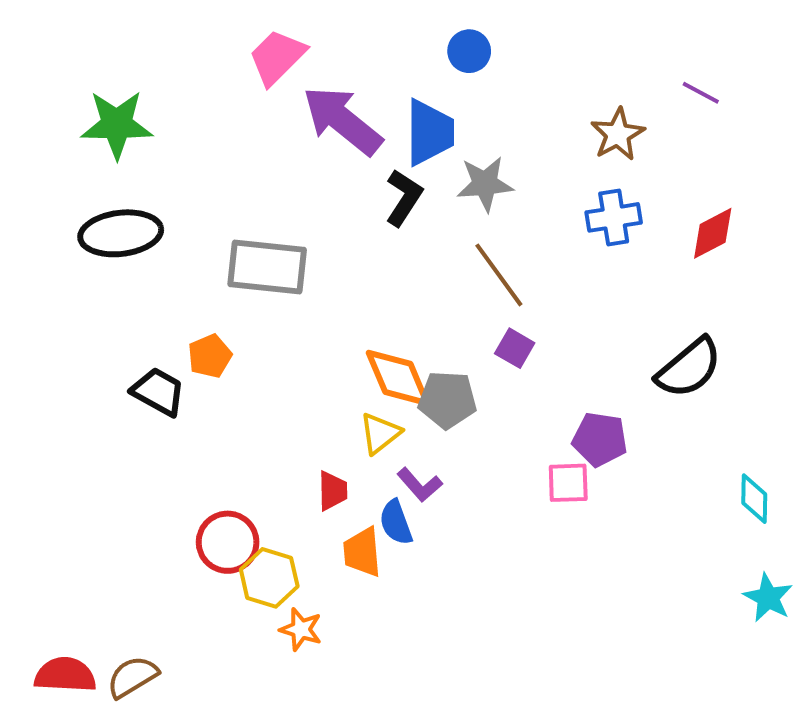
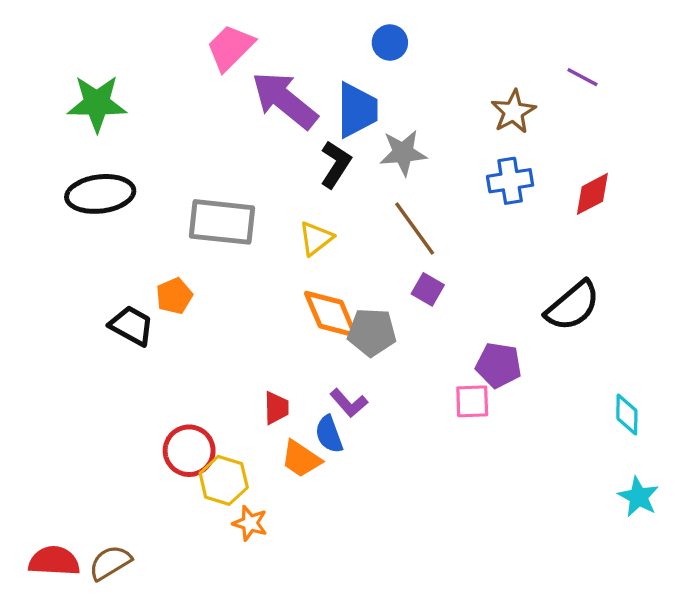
yellow triangle: (380, 433) -> (316, 238), moved
orange trapezoid: (362, 552) -> (301, 459), turned -51

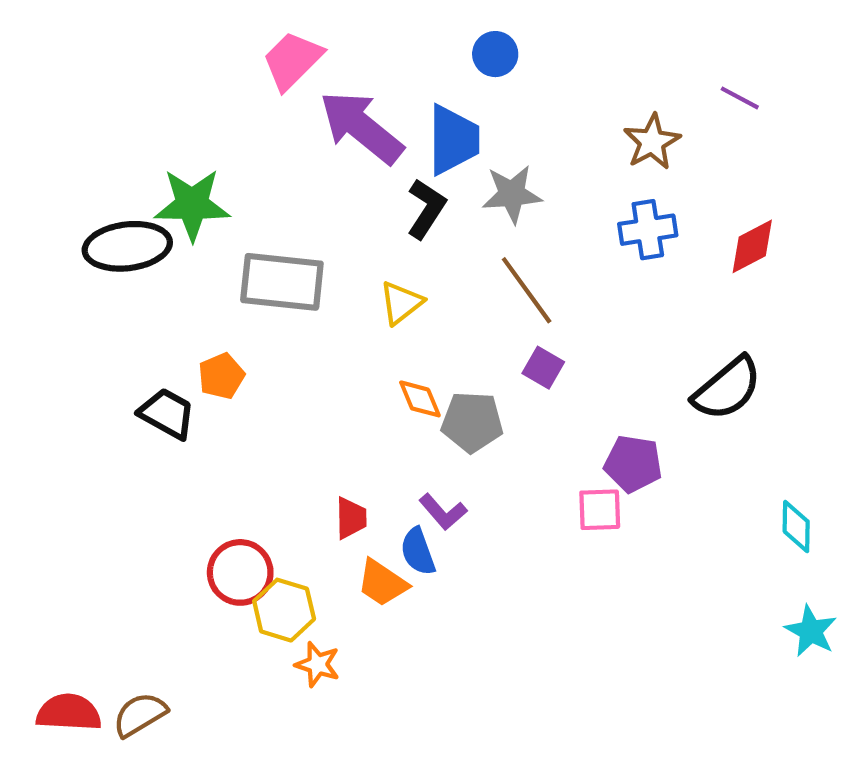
green star: (97, 103) -> (192, 205), moved
orange diamond: (331, 314) -> (420, 399), size x0.6

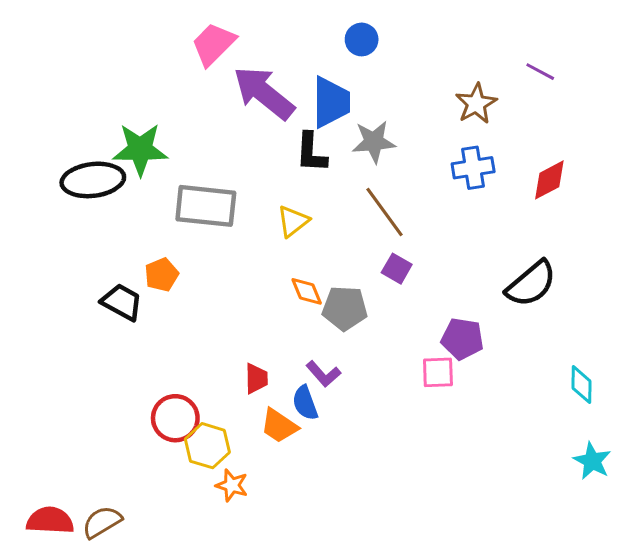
black L-shape: (426, 209) -> (311, 152), turned 150

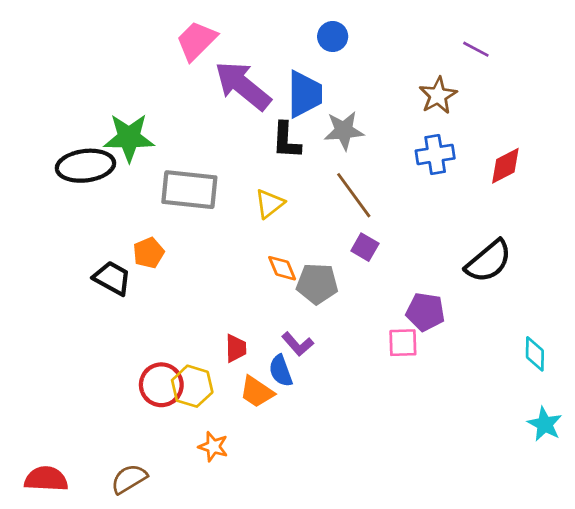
purple line: (540, 72) -> (476, 49), moved
yellow hexagon: (207, 446) -> (192, 386), moved
brown semicircle: (102, 522) -> (129, 479), moved

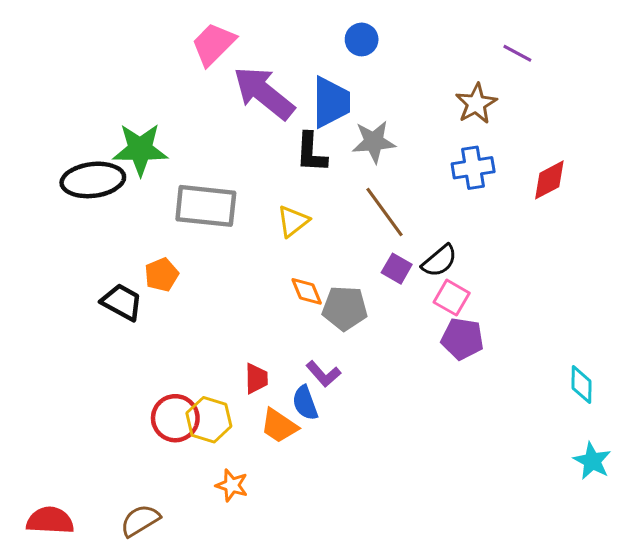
black semicircle: (489, 261) -> (439, 261), moved, size x0.7
pink square: (403, 343) -> (452, 298), moved, turned 32

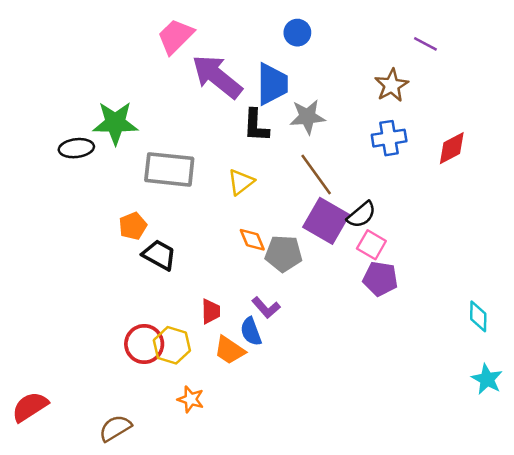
black ellipse: (93, 180) -> (76, 148), size x0.7
purple square: (397, 269) -> (326, 221), size x1.8
black trapezoid: (122, 302) -> (159, 255), moved
red semicircle: (50, 520) -> (30, 407), moved, turned -36

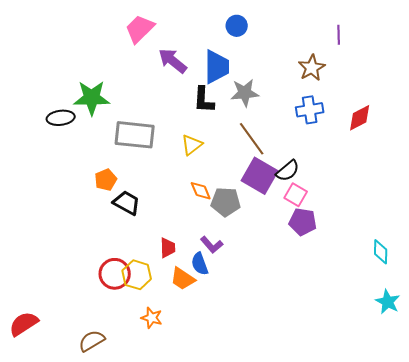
purple line: (425, 44) -> (339, 35), turned 60
purple arrow: (217, 77) -> (173, 61), size x0.7

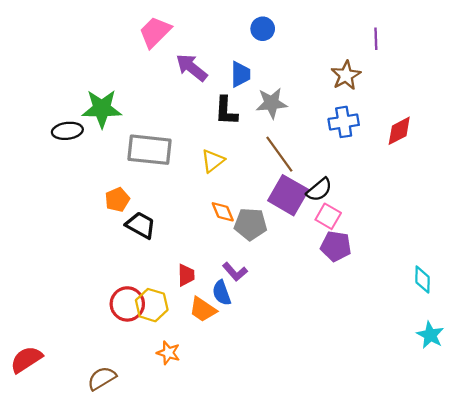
blue trapezoid: (217, 67) -> (240, 74), size x0.7

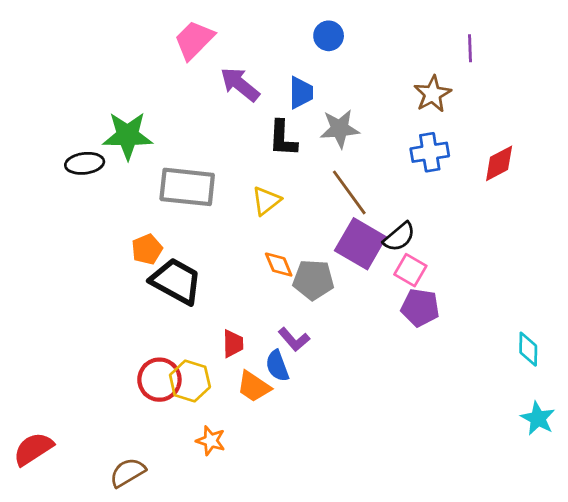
black trapezoid: (141, 225) -> (176, 281), size x1.4

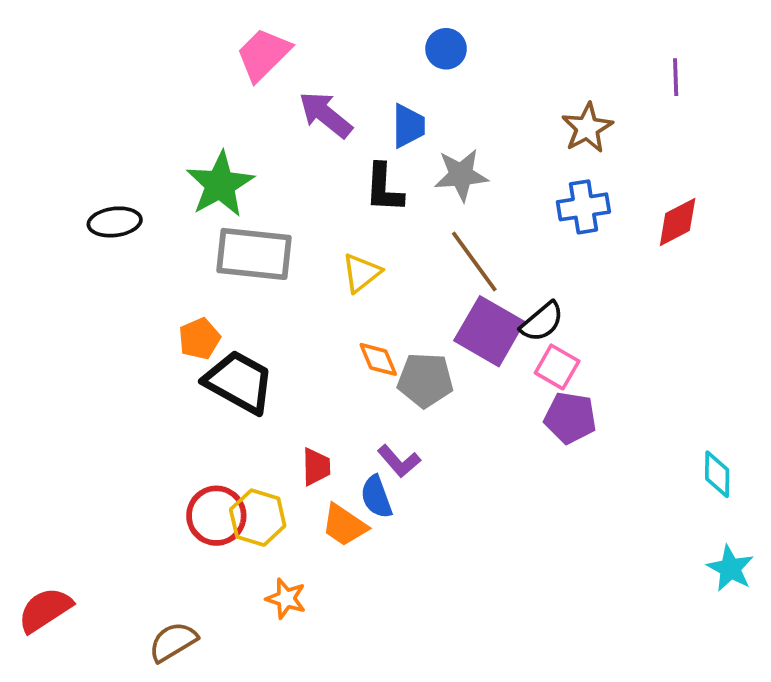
purple line: (470, 48) -> (676, 77), moved
green star: (128, 136) -> (220, 184), moved, turned -30

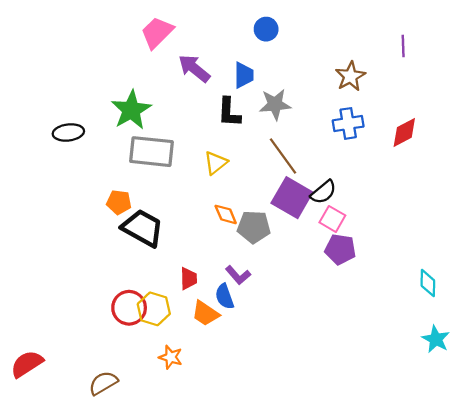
orange pentagon: (199, 339) -> (119, 202), turned 30

